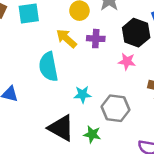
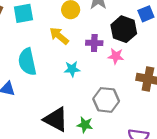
purple cross: (96, 39) -> (94, 43), moved
cyan semicircle: (48, 67) -> (27, 62), moved
cyan star: (83, 94) -> (72, 69), moved

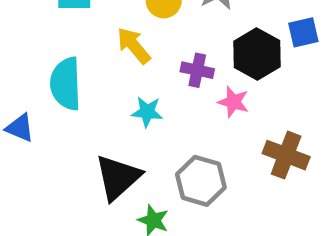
black triangle: (56, 119) -> (118, 177), moved, turned 40

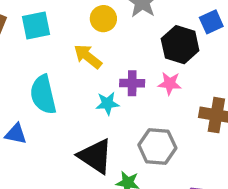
purple cross: (197, 70) -> (132, 83), moved
black triangle: (118, 177) -> (95, 156), turned -33

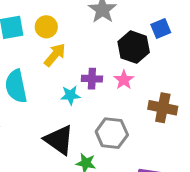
yellow circle: (103, 19) -> (46, 27), moved
yellow arrow: (88, 56) -> (55, 55), turned 90
pink star: (170, 83) -> (124, 80), turned 30

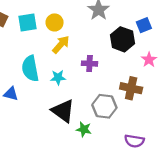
pink star: (124, 80) -> (149, 60), moved
cyan star: (70, 95) -> (58, 77), moved
brown cross: (163, 108) -> (131, 88), moved

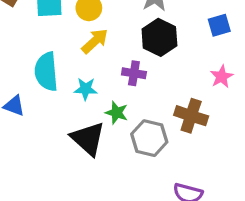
black hexagon: (122, 39) -> (159, 37), moved
green star: (84, 129) -> (117, 113), moved

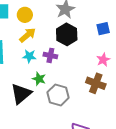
cyan star: (86, 89) -> (29, 56), moved
brown cross: (191, 116) -> (96, 83), moved
black triangle: (88, 139) -> (21, 94), turned 35

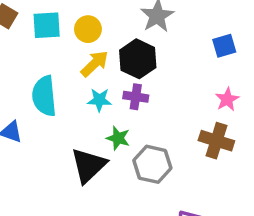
black hexagon: (67, 34) -> (138, 59), moved

